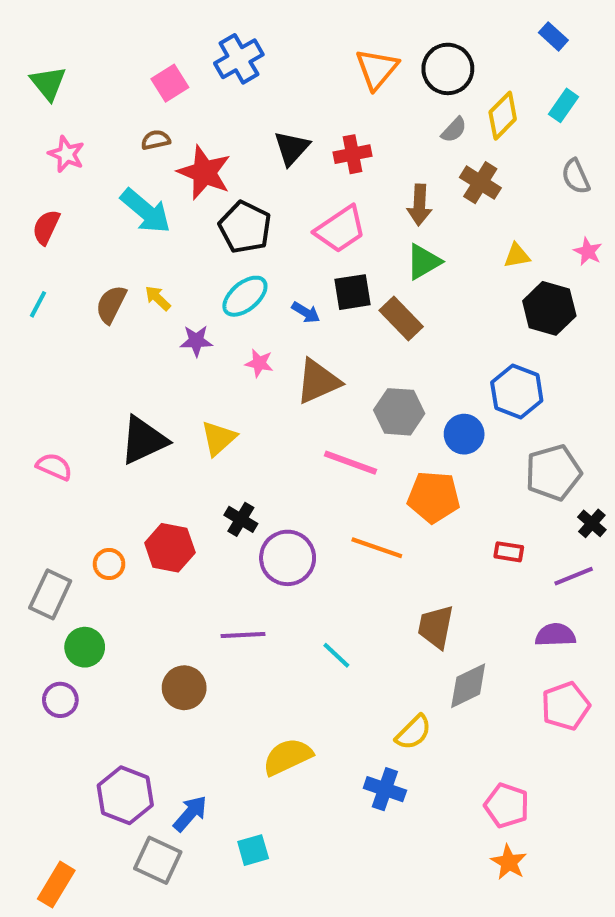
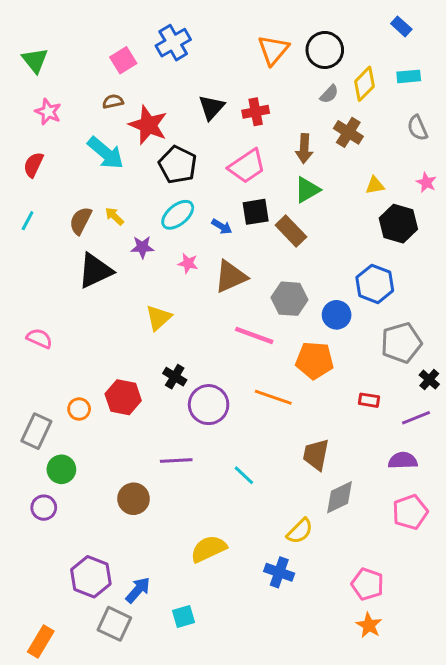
cyan rectangle: (564, 105) -> (409, 76), turned 50
black triangle: (144, 440) -> (95, 271), moved

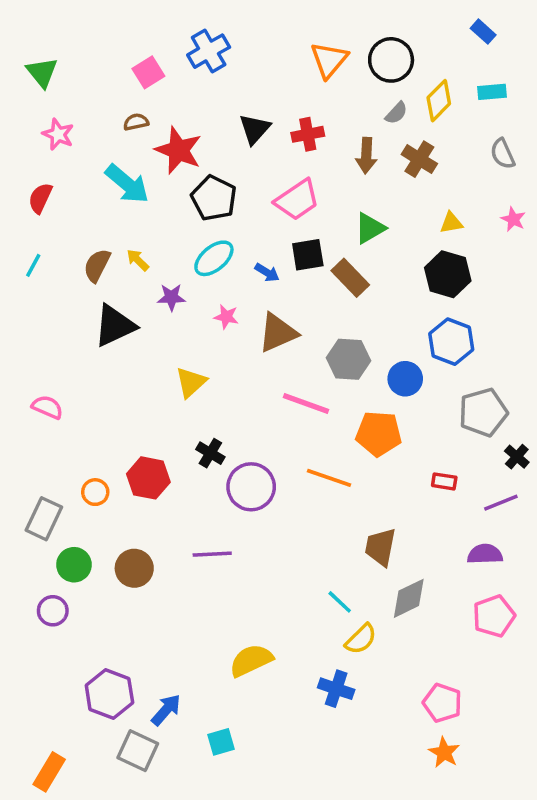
brown arrow: (304, 149) -> (366, 156), moved
black hexagon: (398, 224) -> (448, 274), moved
cyan line: (244, 475) -> (340, 602), moved
brown circle: (134, 499) -> (134, 568), moved

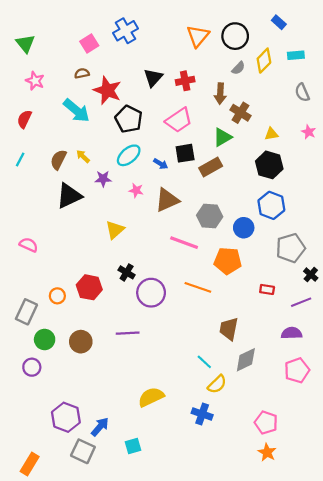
blue rectangle: (483, 32) -> (279, 22), moved
brown cross: (419, 159) -> (240, 113), moved
brown rectangle: (350, 278) -> (211, 167), turned -75

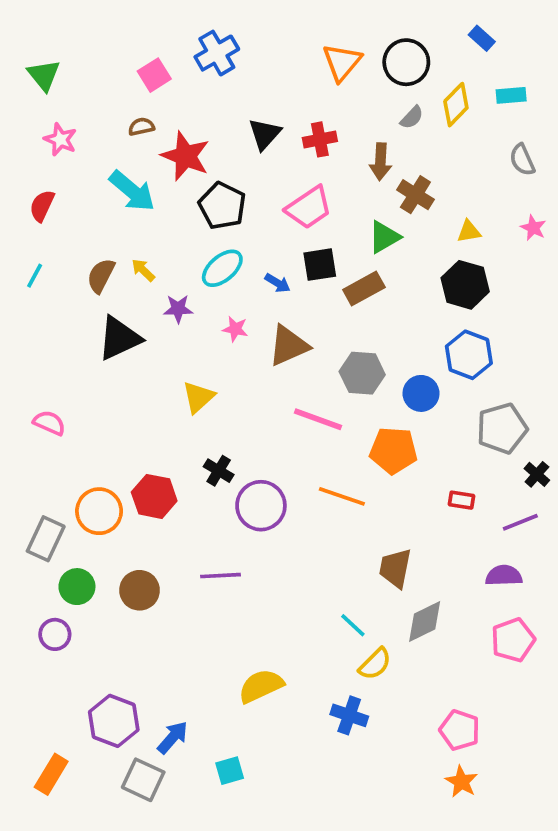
orange circle: (57, 296) -> (99, 511), size x1.6
orange rectangle: (30, 464) -> (51, 774), moved

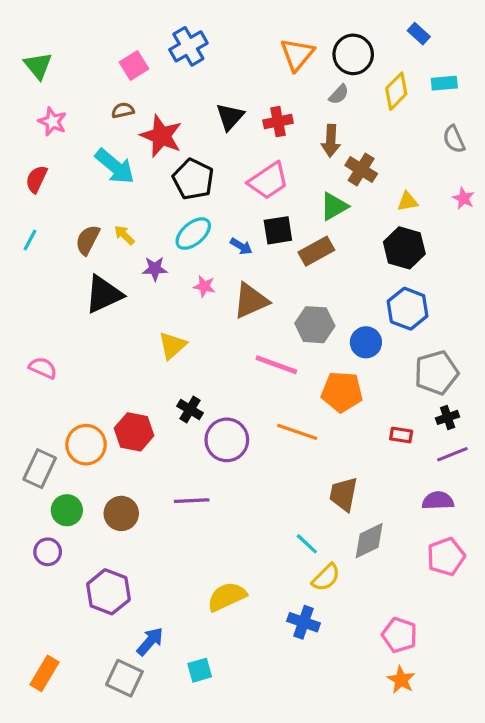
gray semicircle: (412, 117) -> (339, 94), moved
black cross: (537, 474) -> (448, 417), moved, turned 30
purple hexagon: (114, 721) -> (108, 592), moved

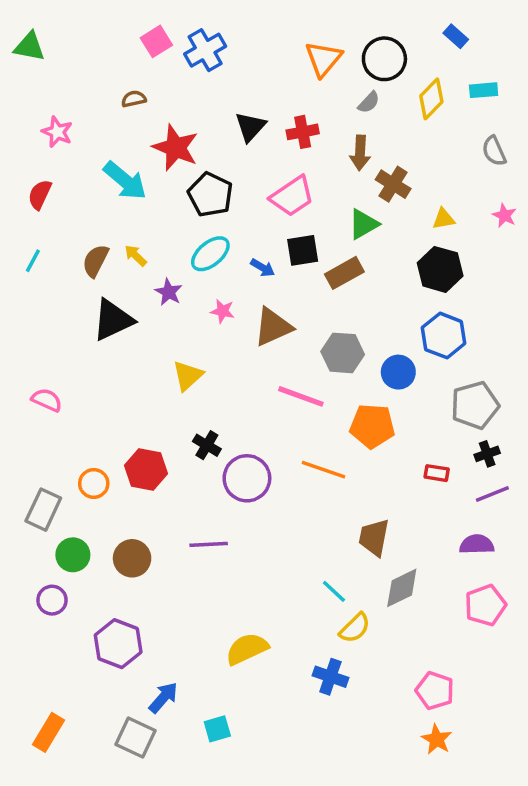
green triangle: (38, 66) -> (29, 47), moved, turned -40
pink square: (134, 66) -> (156, 41), moved
brown semicircle: (123, 110) -> (134, 99), moved
purple star: (155, 269) -> (169, 292), turned 30
orange circle: (86, 445) -> (94, 483), size x0.7

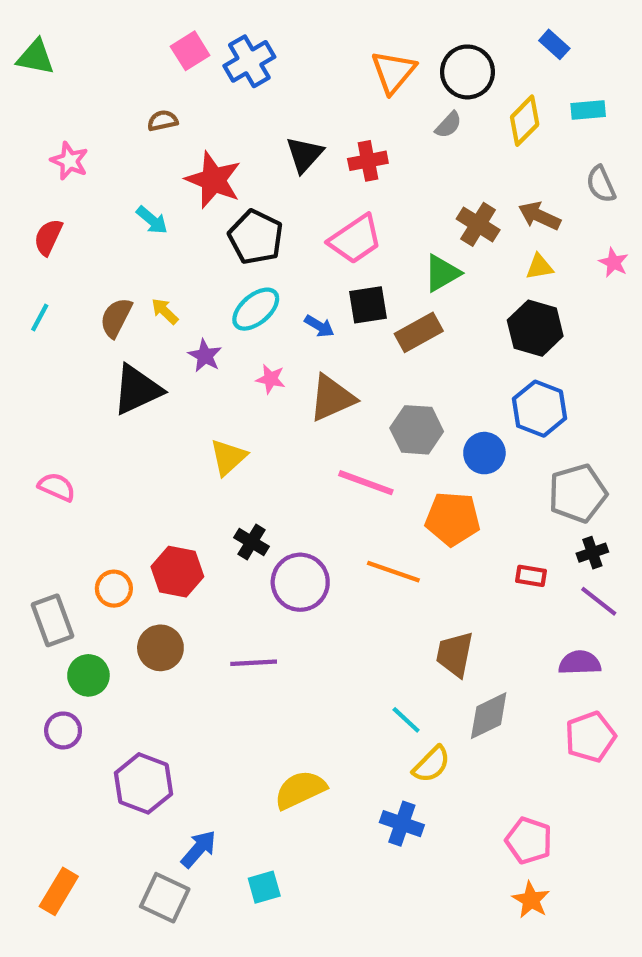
brown arrow: (360, 153) -> (539, 216), moved, turned 112
cyan arrow: (125, 181) -> (152, 220), size x0.6
purple line: (492, 494) -> (599, 601), turned 60
gray rectangle: (43, 510) -> (52, 620), turned -45
brown circle: (132, 558) -> (160, 648), moved

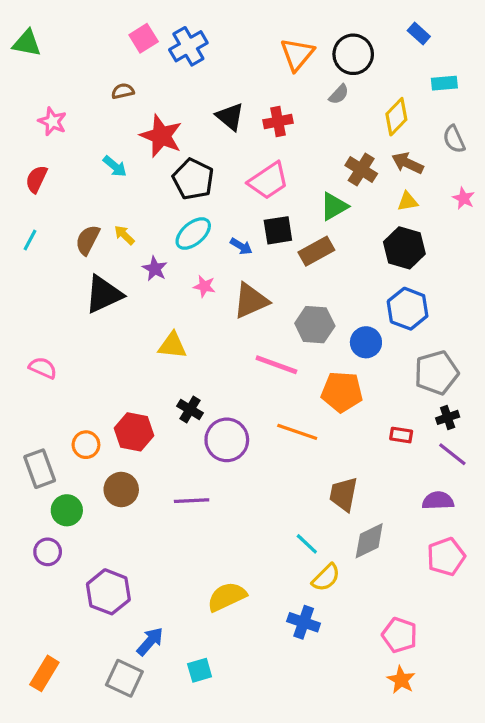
yellow diamond: (525, 121) -> (396, 117), moved
black triangle: (304, 155) -> (230, 117), turned -32
yellow triangle: (228, 457) -> (172, 345), turned 48

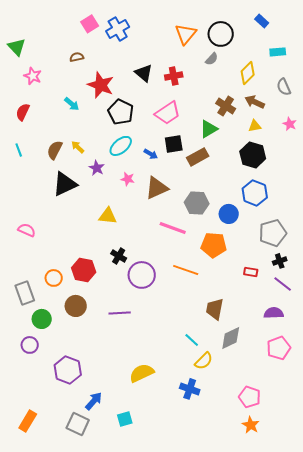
green triangle: (27, 43) -> (17, 47), moved, turned 36
cyan line: (30, 240) -> (19, 150), turned -48

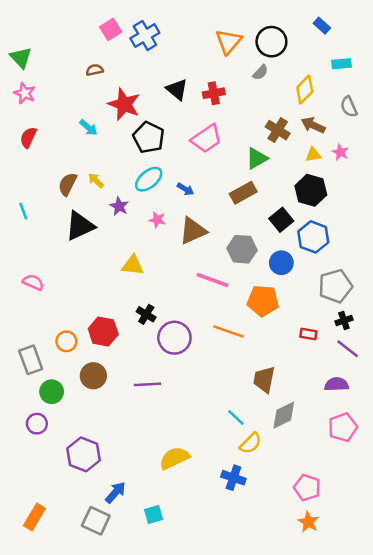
pink star: (33, 76) -> (25, 93), moved
pink star: (290, 124) -> (340, 152), moved
black square: (174, 144) -> (281, 220), moved, turned -30
cyan line: (19, 150) -> (23, 211), moved

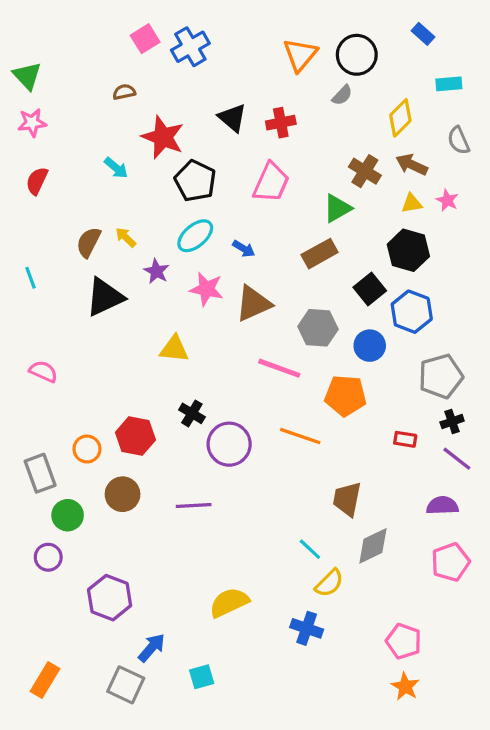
pink star: (25, 93) -> (32, 123), turned -30
pink trapezoid: (206, 139) -> (271, 182), turned -32
pink star: (157, 220) -> (207, 289), size x1.5

